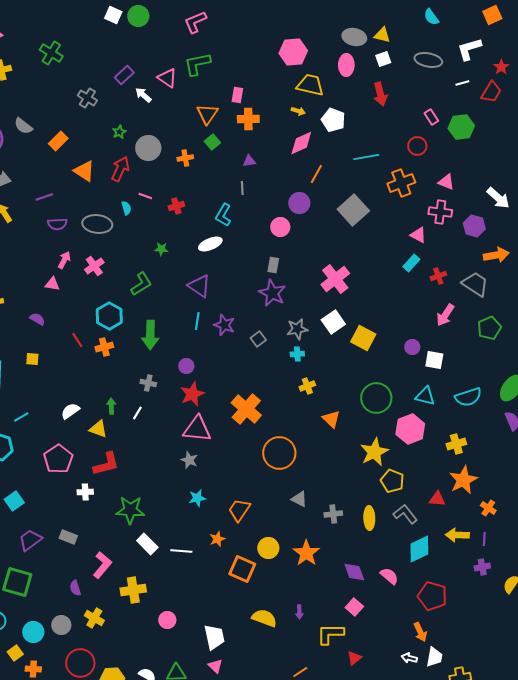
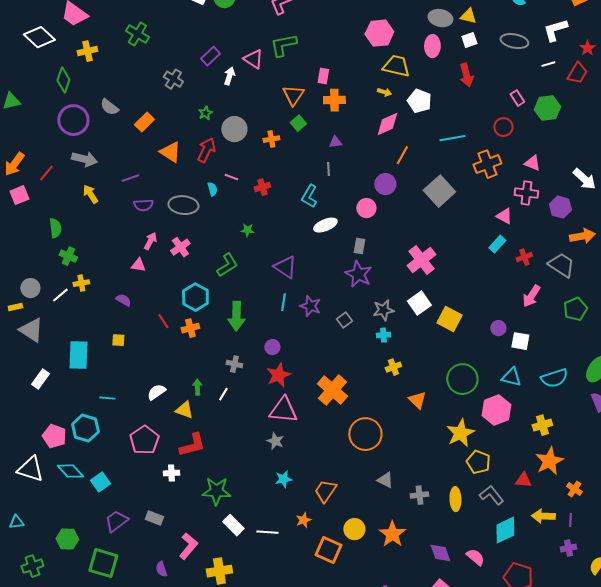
white arrow: (143, 95) -> (229, 76), turned 66
white ellipse: (210, 244) -> (325, 225), moved
cyan line: (21, 417) -> (107, 398), turned 35

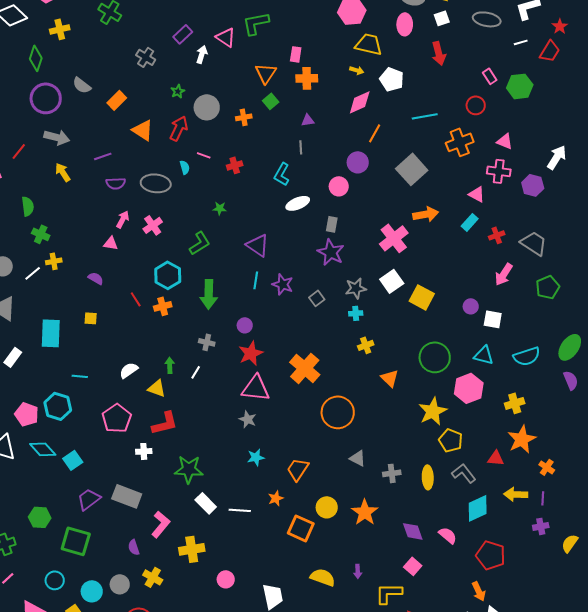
white arrow: (584, 179) -> (557, 157), turned -100
orange arrow: (582, 236) -> (426, 214), moved
gray rectangle: (154, 518) -> (127, 496), size x1.6

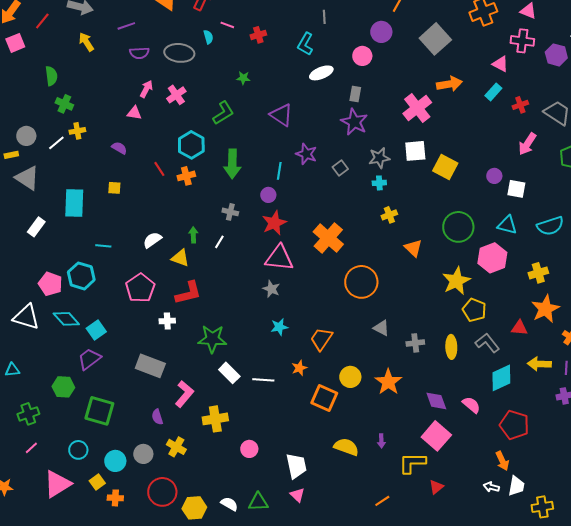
cyan line: (256, 280) -> (279, 171), moved
white square: (392, 281) -> (415, 151), turned 30
purple trapezoid: (89, 499) -> (89, 359), moved
pink square: (413, 566) -> (436, 436), size x1.6

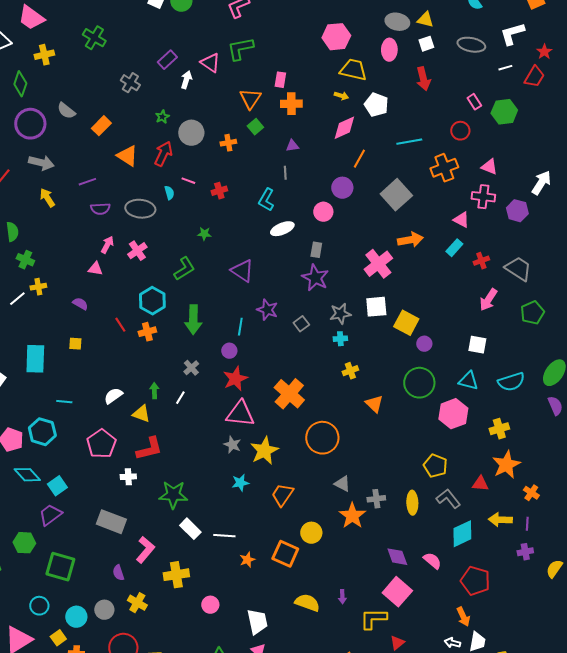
purple circle: (494, 176) -> (424, 344), moved
gray cross: (230, 212) -> (191, 368), turned 35
yellow star: (456, 281) -> (264, 451), moved
orange star: (299, 368) -> (247, 560), moved
orange star: (388, 382) -> (352, 516), moved

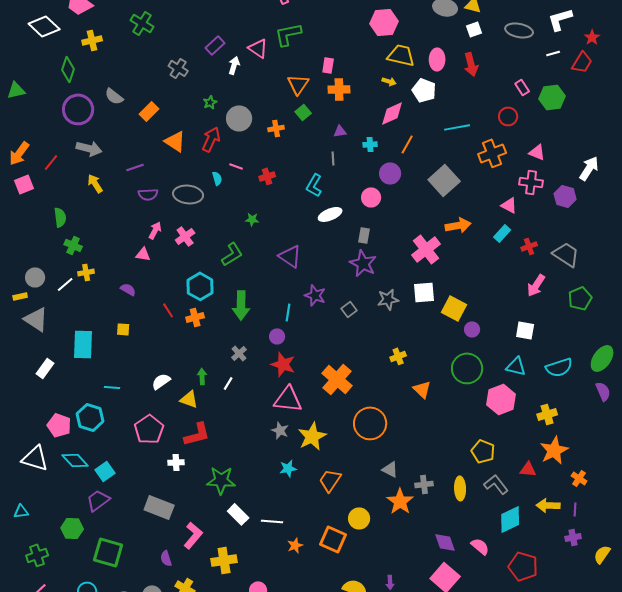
pink ellipse: (389, 50) -> (437, 59), moved
cyan cross: (340, 339) -> (370, 144), moved
red star: (235, 379) -> (283, 364), turned -30

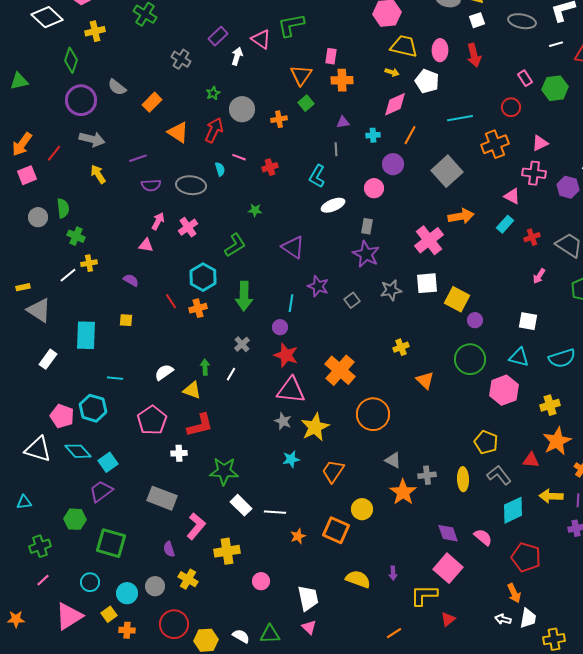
pink triangle: (537, 152) -> (540, 143), turned -48
gray circle: (35, 277) -> (38, 217), moved
pink arrow: (536, 285) -> (539, 276), size x0.7

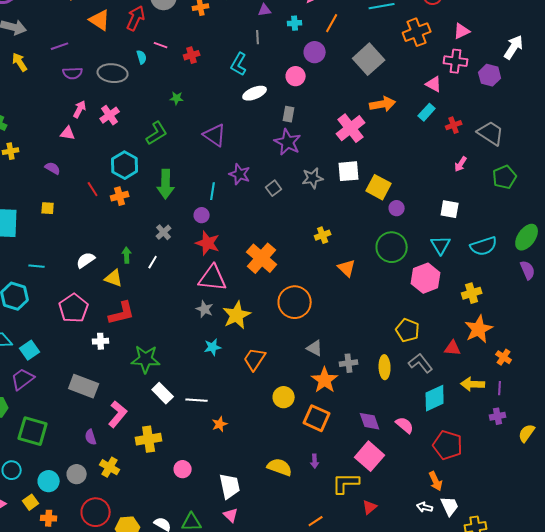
cyan triangle: (519, 357) -> (441, 245), turned 45
orange square: (336, 530) -> (317, 418), moved
white trapezoid: (528, 618) -> (450, 506), turned -35

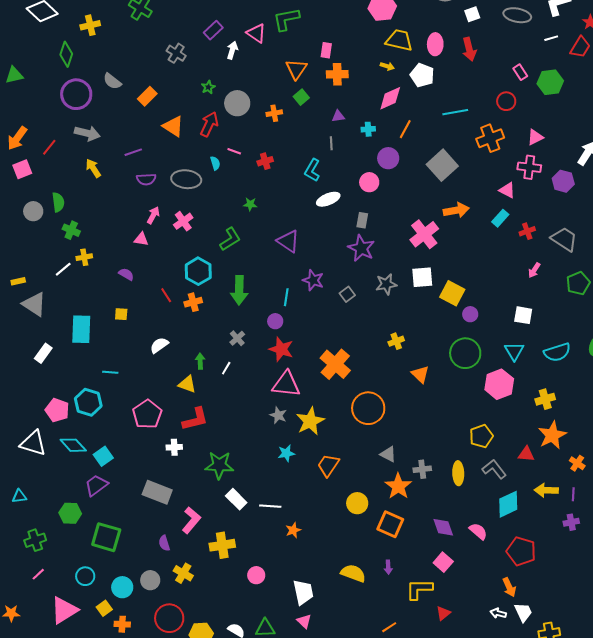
white semicircle: (86, 260) -> (159, 345), moved
yellow pentagon: (408, 330) -> (481, 436), turned 30
pink square: (370, 456) -> (443, 562), size x0.7

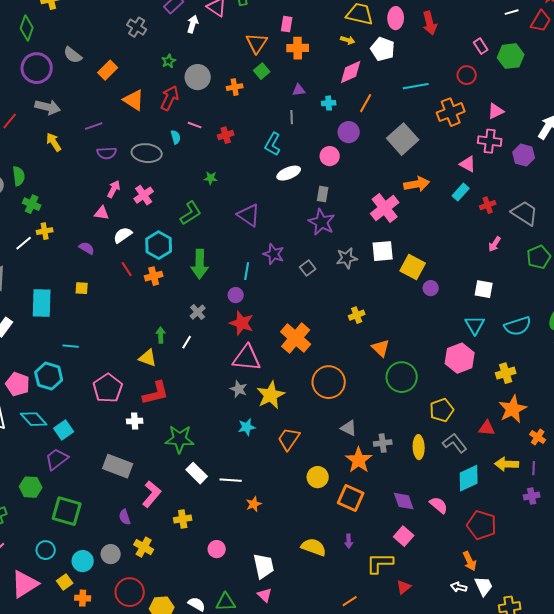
white semicircle: (159, 345) -> (123, 235), moved
green circle: (465, 353) -> (402, 377), moved
yellow cross: (222, 545) -> (183, 519), size x0.7

